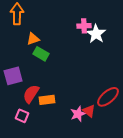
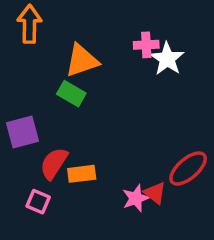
orange triangle: (33, 39) -> (82, 61), moved, size x1.5

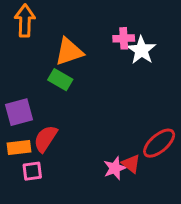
orange rectangle: (82, 174) -> (19, 148), moved
pink square: (38, 202) -> (32, 171), turned -30

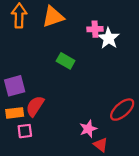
orange triangle: (69, 52) -> (53, 17), moved
green rectangle: (60, 80) -> (66, 61), moved
red triangle: (131, 164) -> (101, 145), moved

